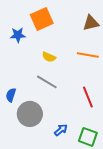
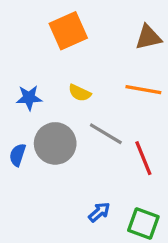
blue star: (18, 35) -> (29, 98), moved
gray line: (47, 82) -> (106, 134), moved
gray circle: (30, 114) -> (55, 143), moved

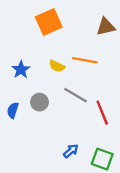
orange line: (143, 90) -> (85, 60), moved
blue star: (29, 98) -> (21, 70), turned -30
gray circle: (55, 143) -> (39, 102), size x0.6

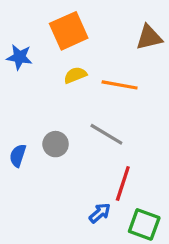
yellow semicircle: (57, 66) -> (75, 75), moved, turned 133
blue star: (21, 70) -> (19, 57), moved, turned -30
red line: (102, 113) -> (123, 183), moved, turned 40

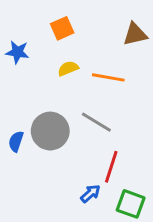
orange square: (69, 31) -> (62, 28), size x0.7
gray circle: (56, 144) -> (50, 131), size x1.6

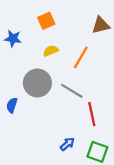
orange line: (108, 77) -> (81, 57), turned -70
gray circle: (50, 131) -> (37, 83), moved
red line: (111, 167) -> (92, 114), moved, turned -30

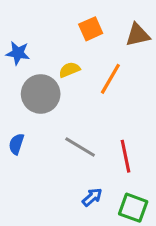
orange square: (46, 21) -> (91, 29), moved
gray circle: (37, 83) -> (41, 94), moved
gray line: (72, 91) -> (80, 147), moved

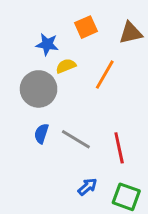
blue star: (18, 53) -> (47, 44), moved
blue semicircle: (16, 144) -> (41, 134), moved

